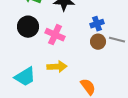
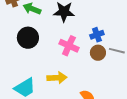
pink cross: (55, 35) -> (69, 46), moved

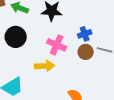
yellow arrow: (57, 78) -> (45, 66), moved

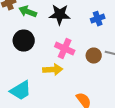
blue cross: (85, 34) -> (98, 19), moved

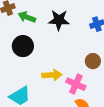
pink cross: (65, 49) -> (76, 84), moved

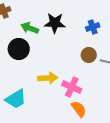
green arrow: (27, 17) -> (30, 28), moved
brown circle: (93, 61) -> (89, 55), moved

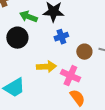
blue cross: (93, 27) -> (61, 37), moved
brown circle: (89, 55) -> (84, 52), moved

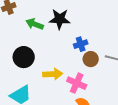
blue cross: (61, 37) -> (81, 44), moved
black circle: (17, 38) -> (24, 57), moved

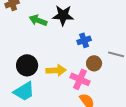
black circle: (24, 57) -> (27, 65), moved
brown circle: (91, 59) -> (94, 63), moved

